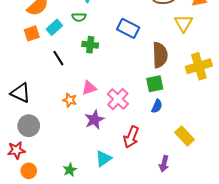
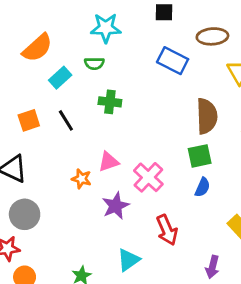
blue rectangle: (128, 28) -> (173, 61), moved
orange square: (32, 33) -> (29, 120), moved
red arrow: (131, 137) -> (167, 230), turned -45

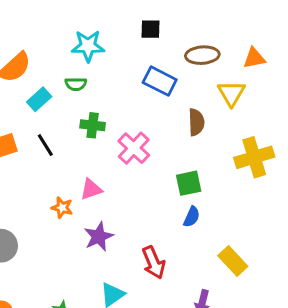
brown semicircle: (207, 116) -> (196, 122), moved, size x0.7
pink cross: (148, 177) -> (134, 148), moved

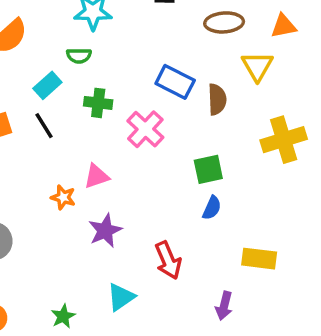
blue rectangle: (160, 81) -> (175, 82), moved
cyan rectangle: (39, 99) -> (47, 85), moved
yellow rectangle: (233, 261) -> (259, 259), turned -40

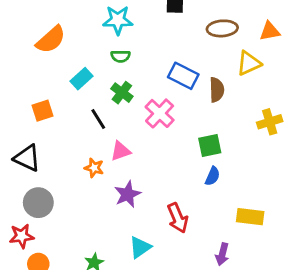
green semicircle: (79, 56) -> (121, 56), moved
yellow triangle: (257, 66) -> (249, 63), turned 36
green cross: (98, 103) -> (122, 93), turned 30
black line: (44, 126) -> (98, 119), moved
yellow cross: (284, 140) -> (270, 122), size x0.7

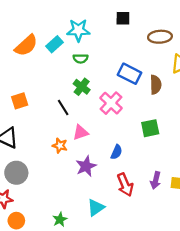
cyan rectangle: (82, 79) -> (54, 44), moved
blue semicircle: (213, 176) -> (116, 152), moved
purple arrow: (222, 254) -> (156, 180), moved

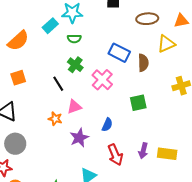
orange semicircle: (26, 45) -> (18, 41), moved

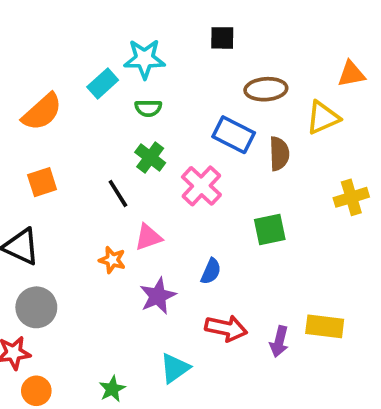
brown ellipse: (147, 19) -> (266, 89), moved
purple arrow: (143, 151) -> (279, 341), moved
red arrow: (115, 155) -> (226, 328), turned -55

